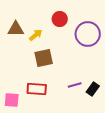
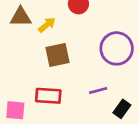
purple circle: (88, 34) -> (117, 48), moved
black rectangle: (93, 89) -> (122, 109), moved

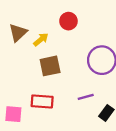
brown triangle: (21, 17) -> (18, 33), turned -42

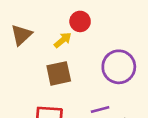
yellow arrow: (41, 39) -> (63, 40), moved

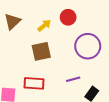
red circle: (80, 21) -> (68, 17), moved

